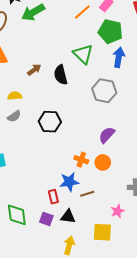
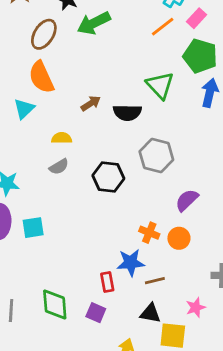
black semicircle: (61, 75) -> (127, 113), turned -78
gray hexagon: (104, 91) -> (156, 156), moved
black triangle: (68, 217) -> (150, 313), moved

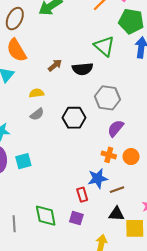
purple semicircle: (187, 200) -> (116, 128), moved

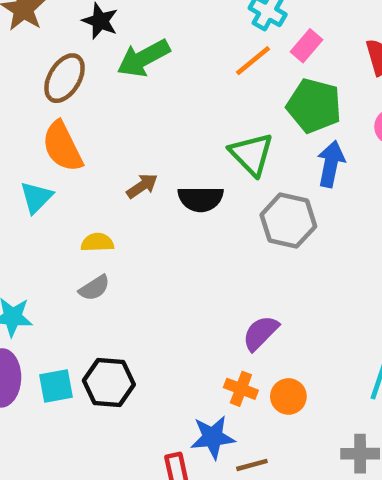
gray hexagon: (107, 98) -> (288, 221), moved
black hexagon: (74, 118) -> (109, 383), moved

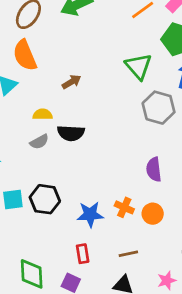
black semicircle: (201, 199) -> (71, 133), moved
purple semicircle: (261, 333) -> (154, 169), moved, turned -55
blue star: (213, 437) -> (90, 214), moved

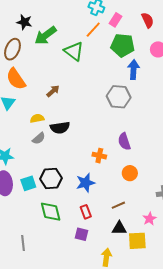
green triangle: (139, 66) -> (74, 51), moved
orange cross: (124, 207) -> (99, 156), moved
green diamond: (32, 274) -> (51, 212), moved

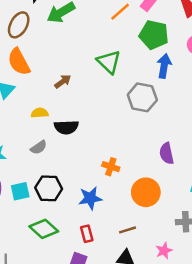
green triangle: (74, 51) -> (109, 62), moved
gray semicircle: (39, 138) -> (39, 147), moved
purple semicircle: (124, 141) -> (167, 153), moved
orange circle: (130, 173) -> (146, 192), size x1.5
green diamond: (51, 212) -> (44, 229), turned -40

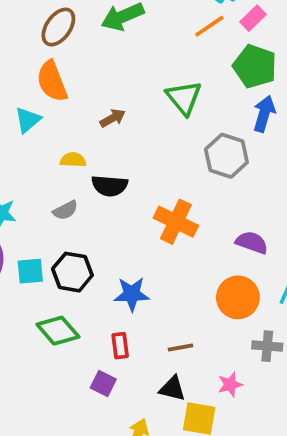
purple semicircle: (167, 153) -> (252, 242), turned 115
orange cross: (111, 167) -> (176, 222), moved, size x1.6
orange circle: (146, 192) -> (238, 297), moved

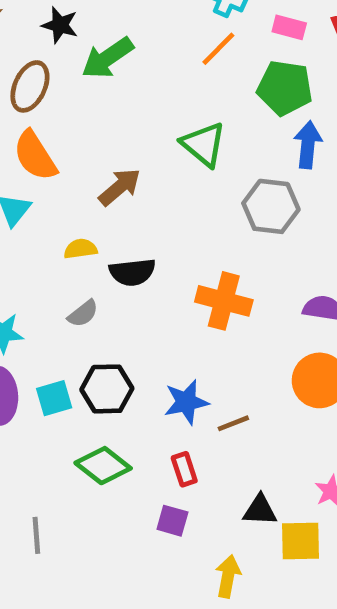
pink rectangle: (253, 18) -> (289, 27), moved, turned 70
brown arrow: (113, 118) -> (120, 187), size x1.4
brown line: (181, 348) -> (233, 423), moved

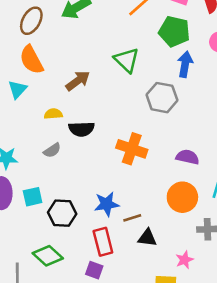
black hexagon: (107, 389) -> (62, 213), moved
green diamond: (103, 466) -> (48, 256), moved
red rectangle: (184, 469) -> (103, 242), size x1.5
black triangle: (260, 510) -> (147, 238), moved

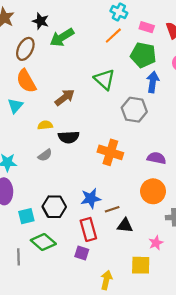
cyan square: (33, 197) -> (26, 216), moved

